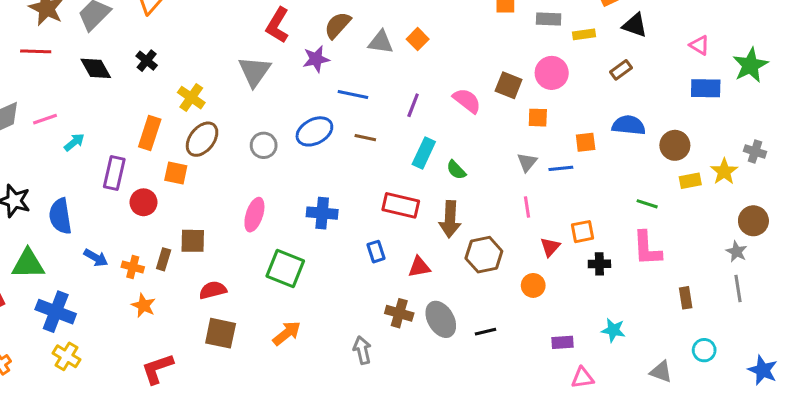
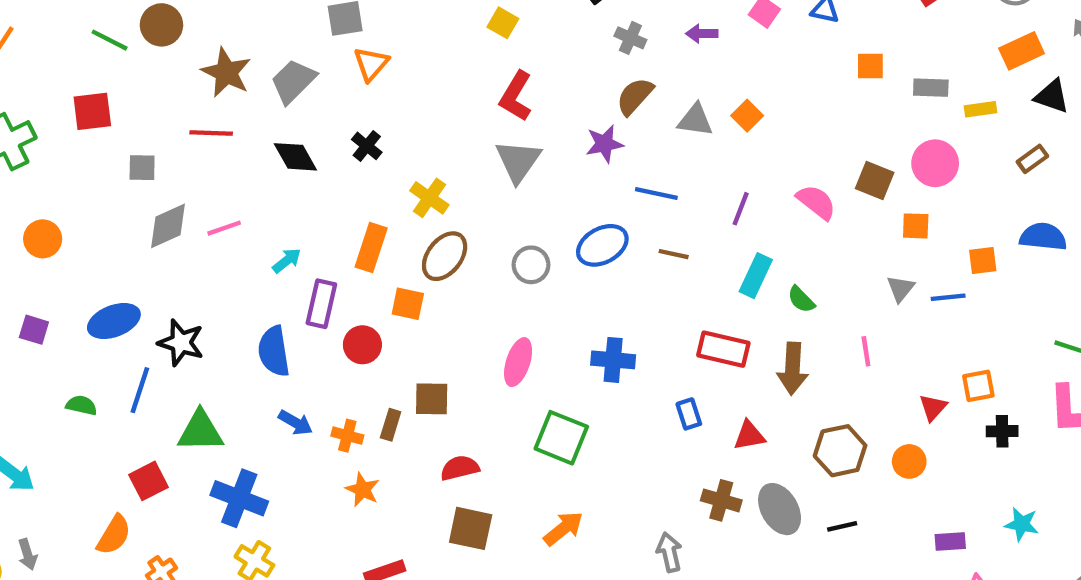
red L-shape: (278, 25) -> (516, 96), moved
cyan arrow: (74, 142) -> (287, 261), moved
pink line: (527, 207) -> (866, 351), moved
blue semicircle: (60, 216) -> (274, 351), moved
brown hexagon: (484, 255) -> (840, 451), moved

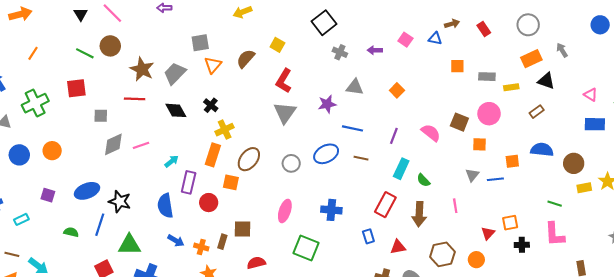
brown semicircle: (635, 96) -> (246, 59), moved
gray triangle: (695, 120) -> (355, 87), moved
yellow cross: (429, 198) -> (225, 130), moved, turned 30
red rectangle: (723, 349) -> (385, 205), turned -75

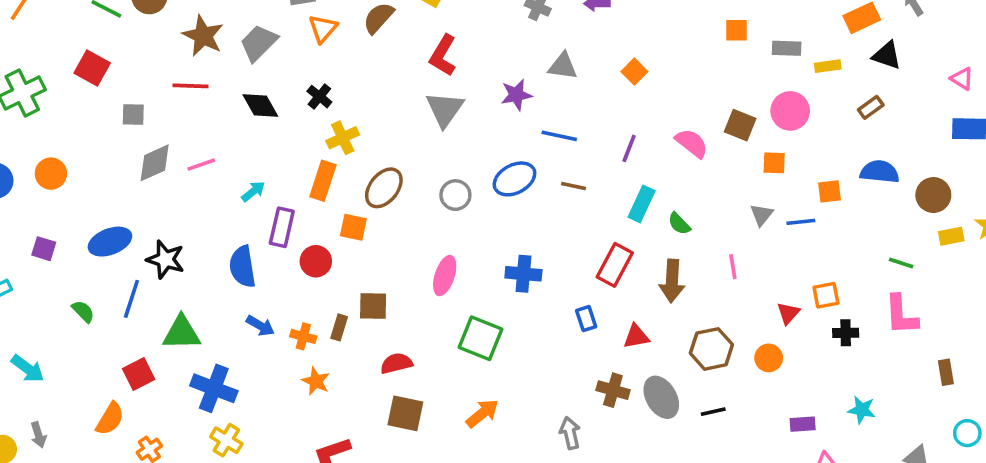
red square: (76, 88) -> (92, 68), turned 36
green semicircle: (71, 232) -> (83, 311), turned 32

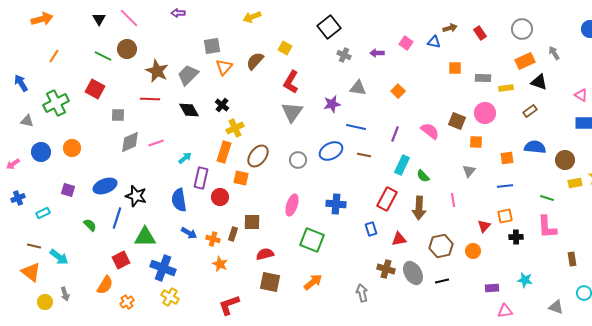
blue line: (801, 222) -> (505, 186), moved

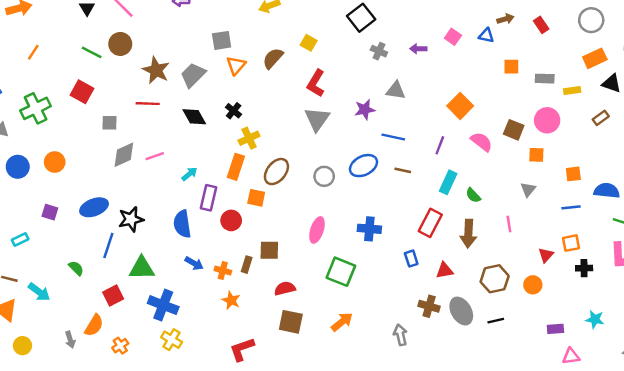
orange square: (398, 91) -> (460, 106), moved, size x1.5
blue semicircle: (535, 147) -> (607, 191), moved
black star: (136, 196) -> (131, 219), turned -30
green semicircle: (90, 225) -> (76, 268), moved
gray arrow: (65, 294) -> (70, 340), moved

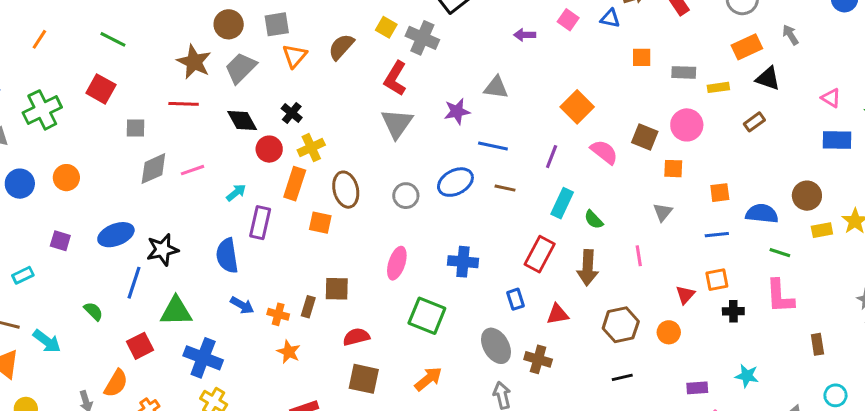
brown circle: (120, 44) -> (229, 24), moved
gray cross: (379, 51) -> (422, 38), moved, size x1.5
brown ellipse: (276, 172) -> (346, 190), turned -52
red circle: (231, 220) -> (269, 149), moved
gray ellipse: (461, 311) -> (496, 346), moved

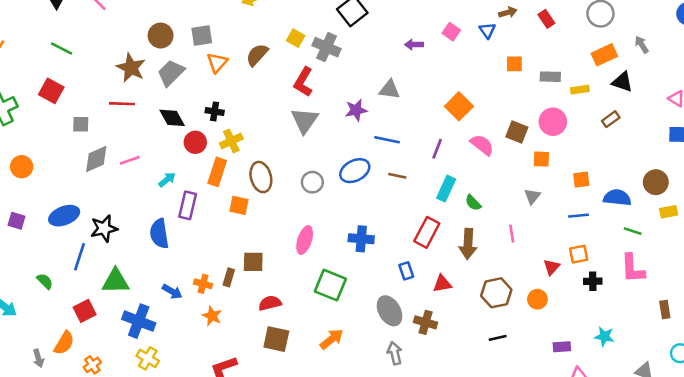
blue triangle: (610, 18) -> (487, 30), turned 42
black cross: (292, 113) -> (215, 111), turned -30
blue arrow: (242, 305) -> (172, 291), moved

